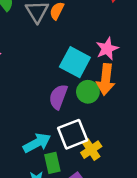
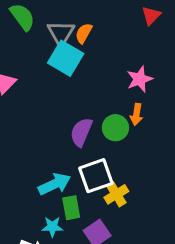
cyan square: (75, 62) -> (66, 58), moved
orange arrow: (106, 79) -> (137, 114), size x0.6

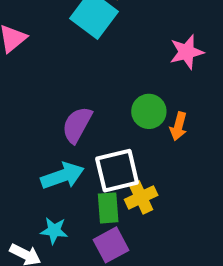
orange arrow: (137, 114) -> (178, 126), moved
purple semicircle: (81, 132) -> (77, 125), moved
green rectangle: (71, 208) -> (108, 208), moved

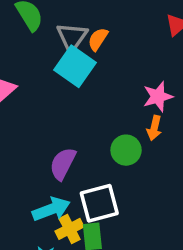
orange arrow: (178, 126) -> (154, 128), moved
yellow cross: (141, 197) -> (70, 229), moved

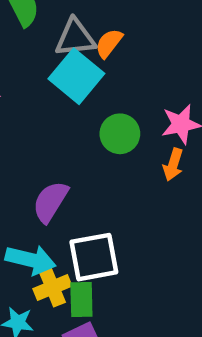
gray triangle: (72, 37) -> (75, 38), turned 44
green circle: (126, 150) -> (120, 134), moved
cyan arrow: (51, 209) -> (31, 260), turned 30

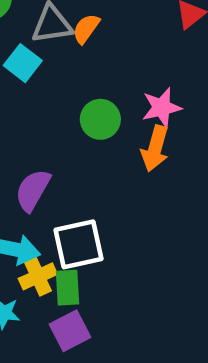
cyan square: (76, 76) -> (23, 63), moved, size x0.7
orange arrow: (173, 165) -> (155, 148), size x1.4

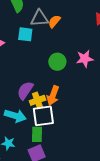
cyan square: (23, 63) -> (25, 34), turned -35
orange arrow: (155, 148) -> (53, 95), moved
yellow cross: (38, 276) -> (38, 100), moved

